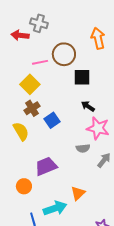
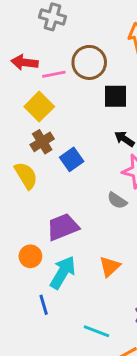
red arrow: (20, 35) -> (25, 62), moved
gray semicircle: (83, 148) -> (117, 200), turned 40
cyan arrow: (55, 208) -> (63, 272), moved, turned -40

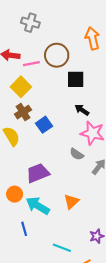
cyan arrow: (63, 272) -> (38, 206), turned -90

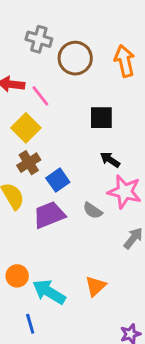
brown circle: (57, 55) -> (75, 58), moved
pink line: (31, 64) -> (40, 96), turned 63
gray semicircle: (77, 154) -> (93, 211), moved
purple trapezoid: (38, 173) -> (49, 215), moved

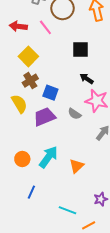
pink line: (40, 96) -> (45, 27), moved
blue square: (58, 180) -> (50, 93), turned -35
cyan arrow: (49, 292) -> (48, 157), moved, turned 95
blue line: (30, 324) -> (31, 192), turned 40

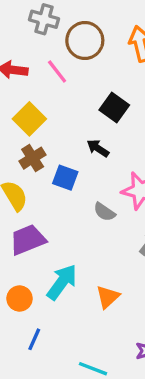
black square: (81, 49) -> (114, 107), turned 36
black arrow: (87, 79) -> (98, 148), moved
purple trapezoid: (44, 117) -> (28, 240), moved
orange circle: (22, 159) -> (20, 298), moved

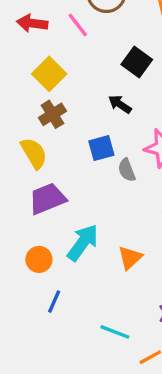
blue square: (65, 178) -> (101, 148), moved, turned -35
gray semicircle: (104, 212) -> (127, 170), turned 35

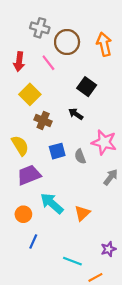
red arrow: (32, 23) -> (19, 62), turned -90
brown cross: (52, 114) -> (43, 120), moved, turned -35
blue square: (101, 148) -> (57, 151), moved
cyan arrow: (83, 243) -> (52, 203), turned -85

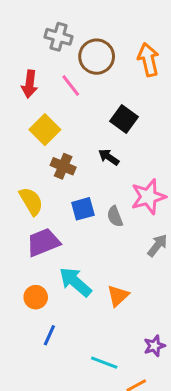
pink star: (104, 142) -> (148, 197), turned -30

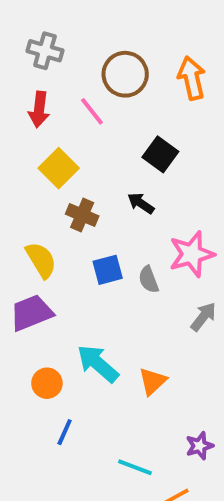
gray cross: (59, 37) -> (45, 51), moved
purple trapezoid: (43, 242) -> (31, 313), moved

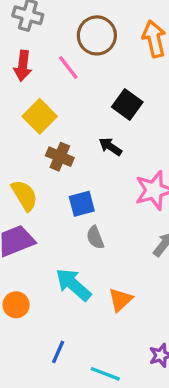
gray semicircle: (149, 280) -> (95, 237), moved
orange circle: (47, 383) -> (16, 305), moved
blue line: (65, 432) -> (58, 352), moved

